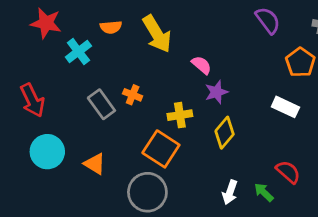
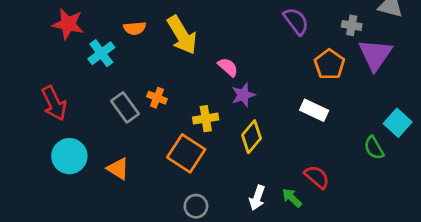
gray circle: (147, 192) -> (196, 206), moved, size x0.6

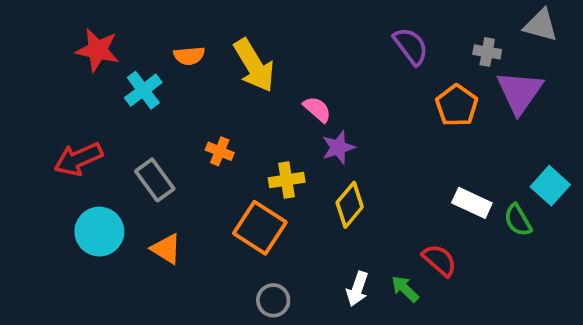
red arrow: (54, 103) -> (78, 159), turned 92
gray rectangle: (125, 107) -> (155, 180), moved
white rectangle: (314, 110) -> (472, 203), moved

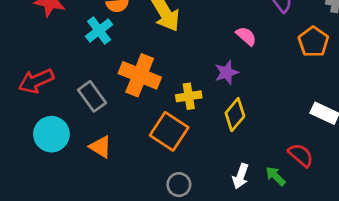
cyan cross: (143, 90) -> (99, 30), moved
pink semicircle: (317, 109) -> (246, 36), moved
orange cross: (220, 151) -> (140, 75), size x2.0

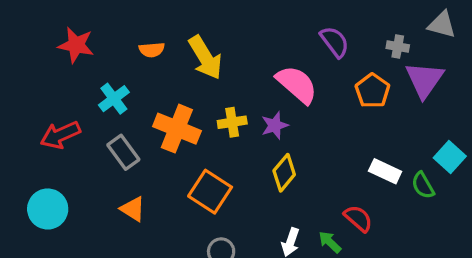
cyan cross: (99, 30) -> (114, 99), moved
pink semicircle: (246, 36) -> (297, 84), size x1.8
yellow cross: (189, 96) -> (232, 122), moved
cyan circle: (51, 134) -> (48, 209), moved

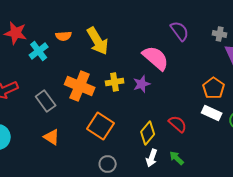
orange pentagon: (372, 91) -> (214, 88), moved
cyan cross: (114, 99) -> (39, 51), moved
yellow diamond: (284, 173) -> (148, 133), moved
red semicircle: (358, 218) -> (178, 124), moved

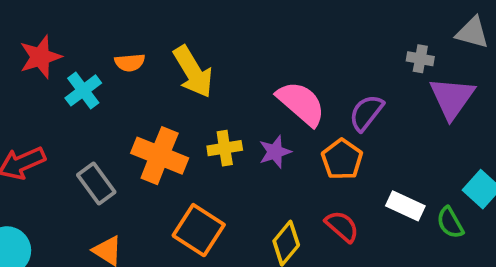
purple semicircle: (180, 31) -> (366, 113), moved, turned -105
red star: (16, 33) -> (40, 57), turned -30
orange pentagon: (214, 88) -> (342, 159), moved

